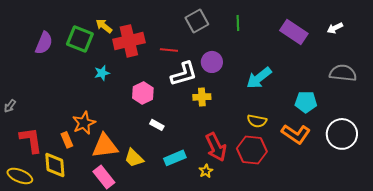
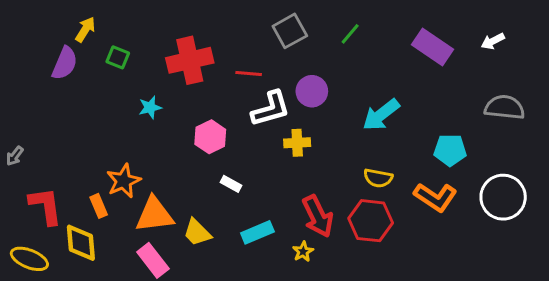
green line: (238, 23) -> (350, 34), turned 42
yellow arrow: (104, 26) -> (85, 29), moved, turned 84
green square: (80, 39) -> (118, 57), size x0.6

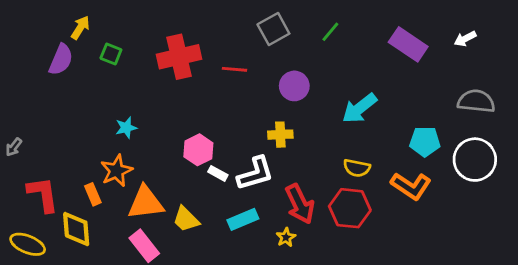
cyan star: (150, 107) -> (126, 128), moved
white L-shape: (271, 109) -> (255, 173), moved
pink hexagon: (210, 137) -> (198, 150), moved
white circle: (503, 197) -> (475, 160), moved

